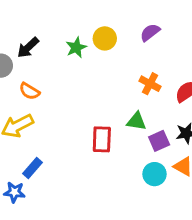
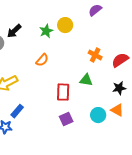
purple semicircle: (150, 32) -> (95, 10), moved
orange semicircle: (29, 91) -> (42, 60), moved, turned -80
purple square: (159, 141) -> (66, 119), moved

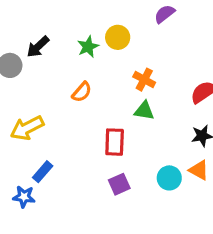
orange cross: (95, 55) -> (144, 80), moved
green triangle: (86, 80) -> (144, 111), moved

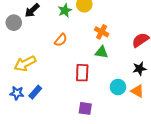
cyan circle: (169, 178) -> (118, 87), moved
purple square: (119, 184) -> (85, 108), moved, turned 32
blue star: (24, 197) -> (17, 93), moved

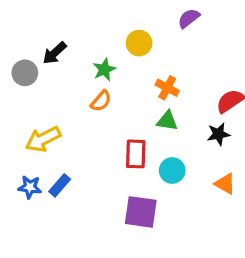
green star: (65, 10) -> (104, 70), moved
black star: (139, 69) -> (219, 134), moved
cyan circle: (118, 87) -> (172, 171), moved
purple square: (85, 108) -> (141, 212), size x1.5

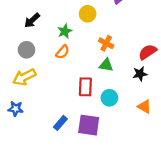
gray circle: (25, 73) -> (26, 50), moved
blue rectangle: (60, 185) -> (60, 123), moved

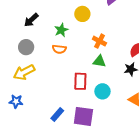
orange semicircle: (62, 52) -> (59, 49), turned 56

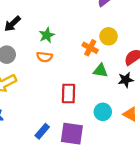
yellow circle: (82, 14) -> (109, 36), moved
green triangle: (99, 61) -> (101, 71), moved
cyan circle: (102, 91) -> (103, 112), moved

